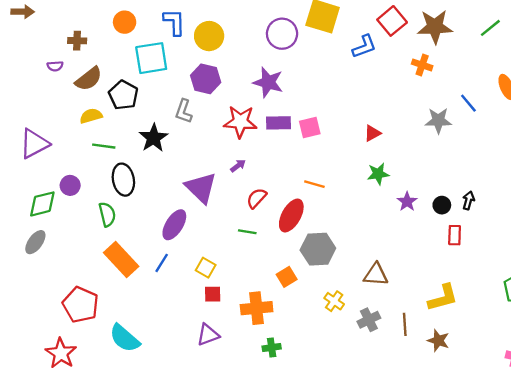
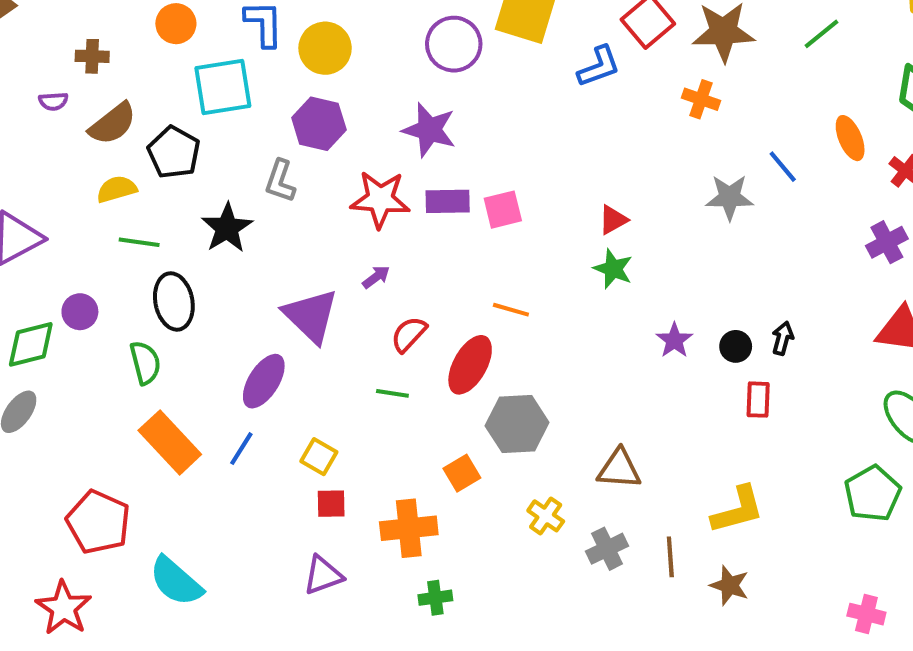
green star: (378, 174) -> (613, 269), moved, turned 30

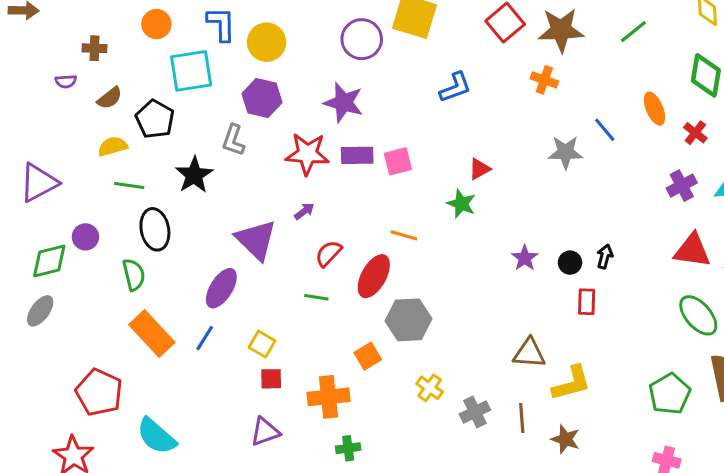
blue L-shape: (599, 67) -> (455, 87), moved
brown semicircle: (113, 124) -> (110, 98), size x0.7
green star: (613, 269) -> (461, 204), moved
brown triangle: (619, 469) -> (529, 353), moved
green pentagon: (873, 494) -> (670, 394), moved

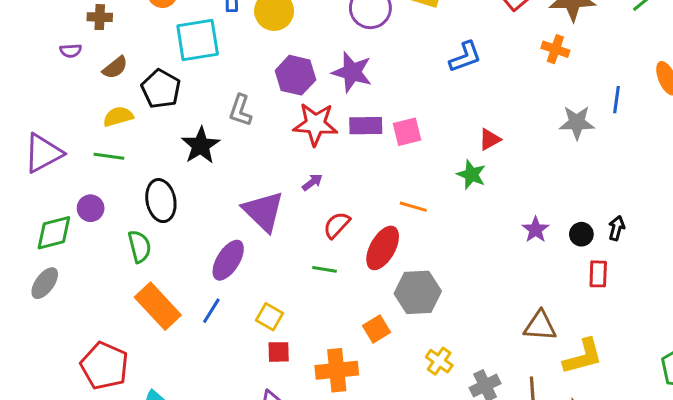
purple hexagon: (262, 98) -> (295, 75), moved
blue line: (605, 130) -> (617, 100), turned 48
green line: (129, 186) -> (109, 156), moved

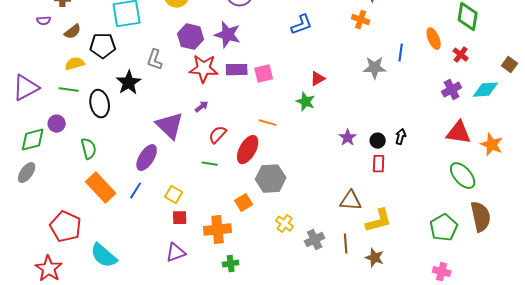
black pentagon: (161, 89) -> (103, 46), turned -30
black ellipse: (161, 201) -> (100, 104), moved
red rectangle: (598, 274) -> (379, 164), moved

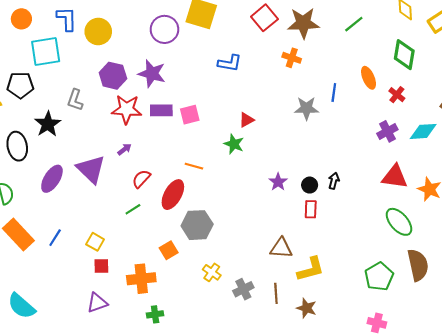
blue L-shape: (302, 25) -> (230, 63), turned 30
purple ellipse: (147, 158) -> (52, 179), moved
green line: (210, 164) -> (133, 209), turned -42

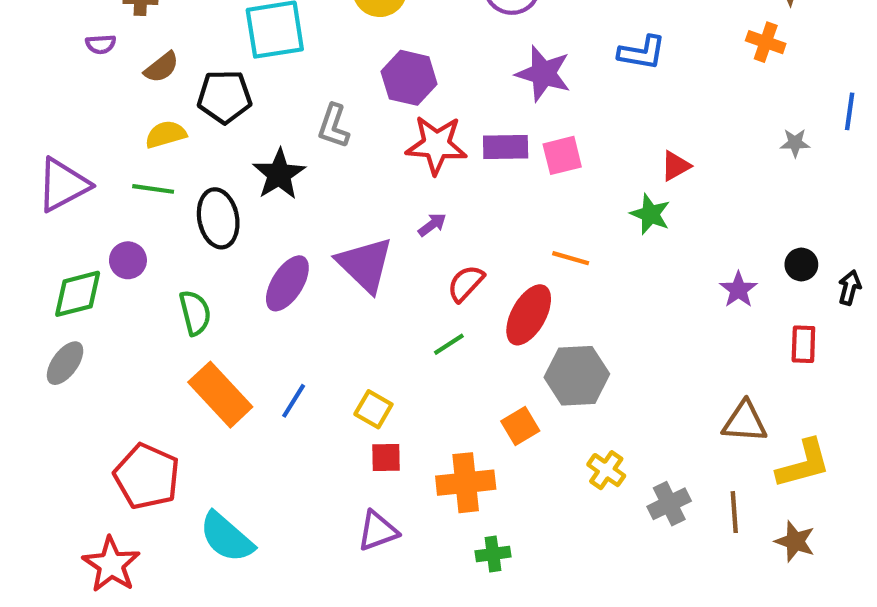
purple star: (152, 74) -> (543, 74), moved
gray star: (306, 108) -> (795, 143), size x0.6
black circle: (310, 185) -> (801, 265), moved

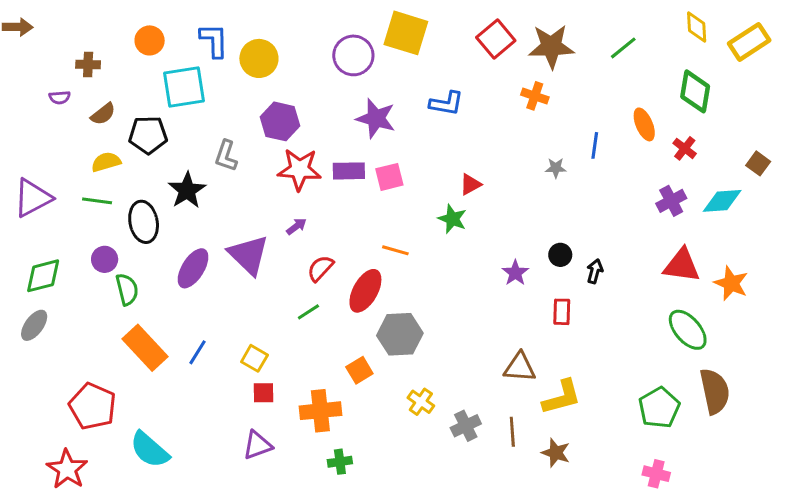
purple circle: (128, 260) -> (105, 259), moved

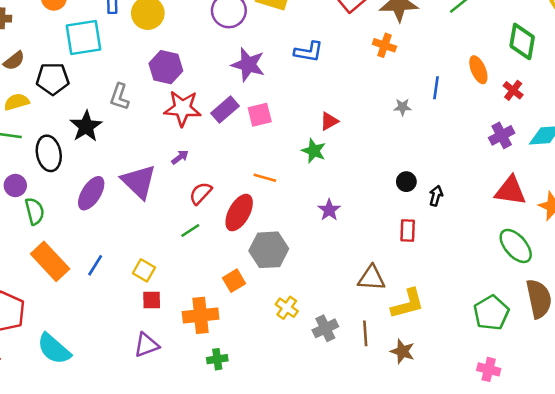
purple rectangle: (349, 171) -> (225, 110), turned -40
purple star: (515, 273) -> (329, 210), moved

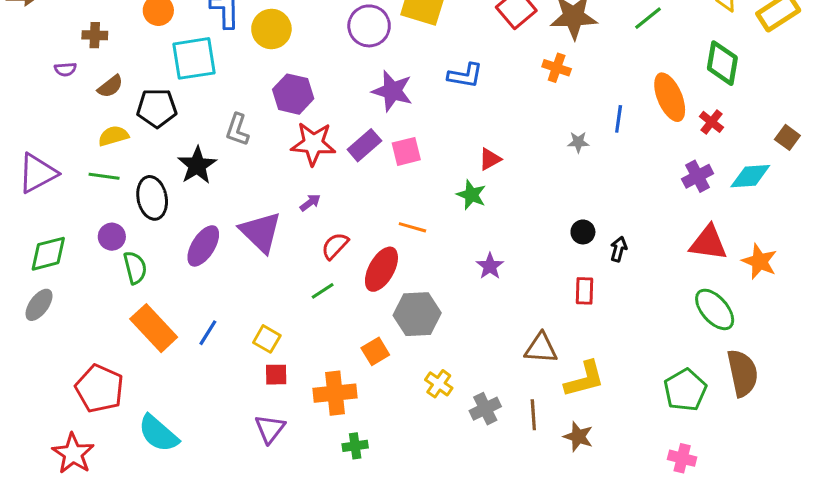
orange ellipse: (478, 70) -> (670, 97), size x1.4
purple triangle: (147, 345) -> (270, 429), turned -32

